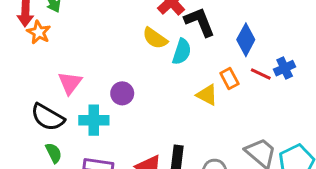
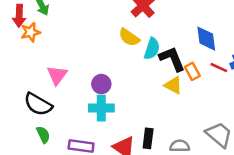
black L-shape: (200, 22) -> (172, 59), moved
orange star: (39, 32) -> (31, 32), turned 30
blue diamond: (246, 40) -> (206, 39), turned -36
cyan cross: (94, 120) -> (101, 108), moved

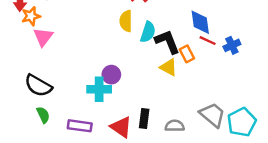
yellow semicircle: (129, 37) -> (126, 21), turned 55
red line: (219, 68) -> (208, 41), moved
pink triangle: (57, 75) -> (43, 37), moved
purple circle: (101, 84) -> (111, 75), moved

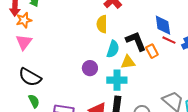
cyan semicircle: (148, 32) -> (113, 49), moved
pink triangle: (43, 37) -> (24, 42), moved
yellow triangle: (169, 67) -> (128, 62), moved, turned -35
cyan cross: (99, 89) -> (117, 80), moved

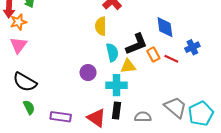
red line: (169, 40) -> (171, 59), moved
black L-shape: (136, 41) -> (137, 44), turned 90
cyan semicircle: (113, 49) -> (112, 52), turned -30

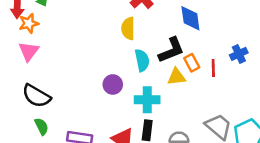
blue diamond: (165, 27) -> (190, 18), moved
red line: (171, 59) -> (213, 68), turned 64
yellow triangle: (128, 66) -> (176, 77), moved

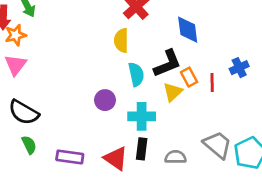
yellow triangle: (176, 77) -> (173, 92), turned -36

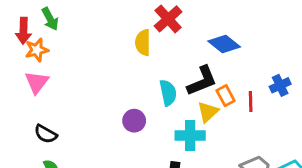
blue diamond: (188, 30) -> (224, 44), turned -44
yellow semicircle: (121, 40) -> (143, 43), moved
black semicircle: (24, 112) -> (46, 134), size x0.7
cyan cross: (142, 116) -> (190, 135), moved

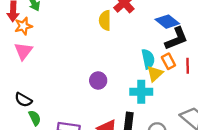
black L-shape: (202, 81) -> (176, 39), moved
cyan semicircle: (168, 93) -> (148, 59), moved
black semicircle: (46, 134) -> (23, 100), moved

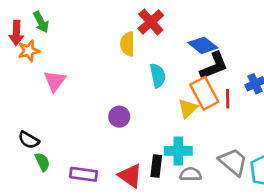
pink triangle: (23, 51) -> (55, 81), moved
cyan semicircle: (148, 59) -> (158, 75), moved
orange rectangle: (168, 61) -> (204, 93), size x1.6
cyan cross: (141, 92) -> (178, 151), moved

